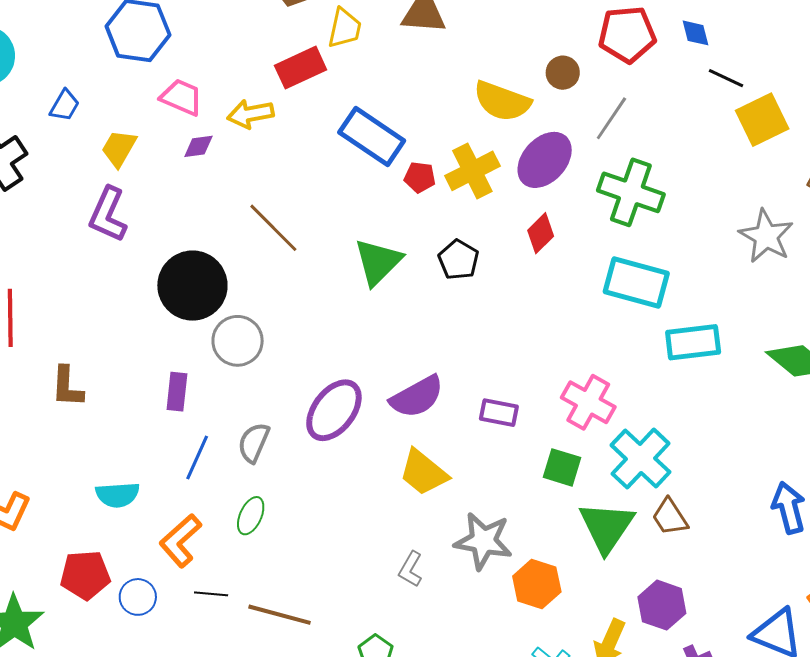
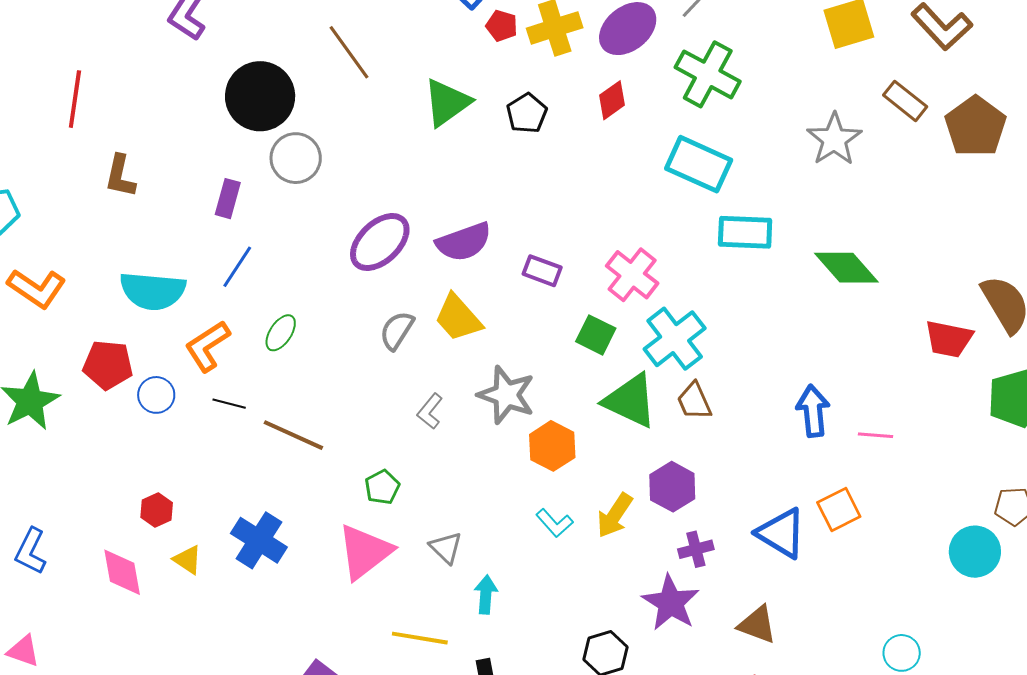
gray semicircle: (254, 443) -> (397, 330), moved
cyan semicircle: (118, 495) -> (153, 291), size x1.5
green triangle: (607, 527) -> (630, 401), turned -48

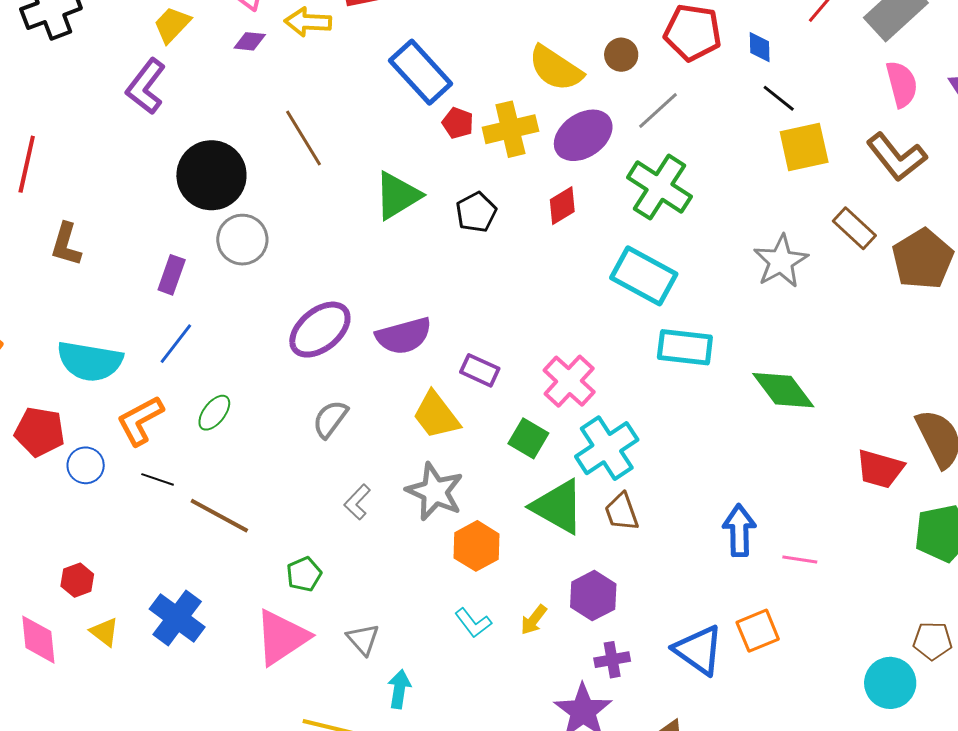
yellow trapezoid: (458, 318) -> (436, 415), moved
yellow arrow: (615, 515) -> (534, 620), size x0.7

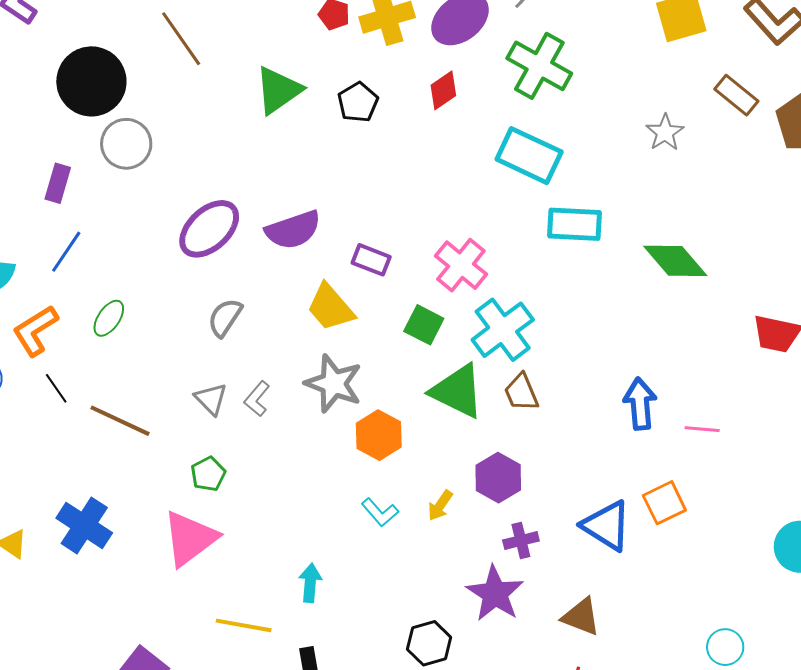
gray star: (781, 261) -> (665, 133), size x0.7
black line: (158, 479) -> (56, 388), turned 40
gray triangle: (363, 639) -> (211, 399), moved

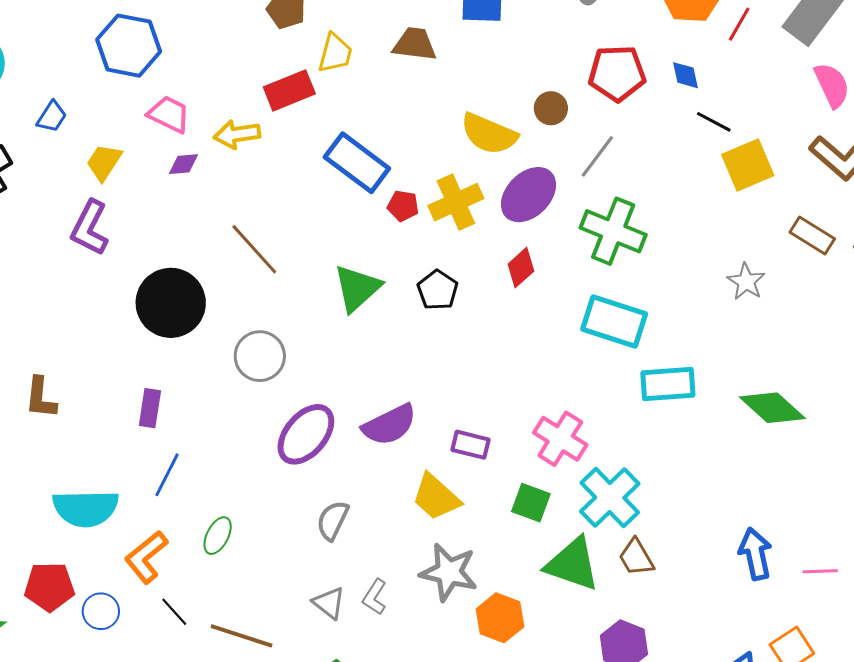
gray circle: (126, 144) -> (260, 356), moved

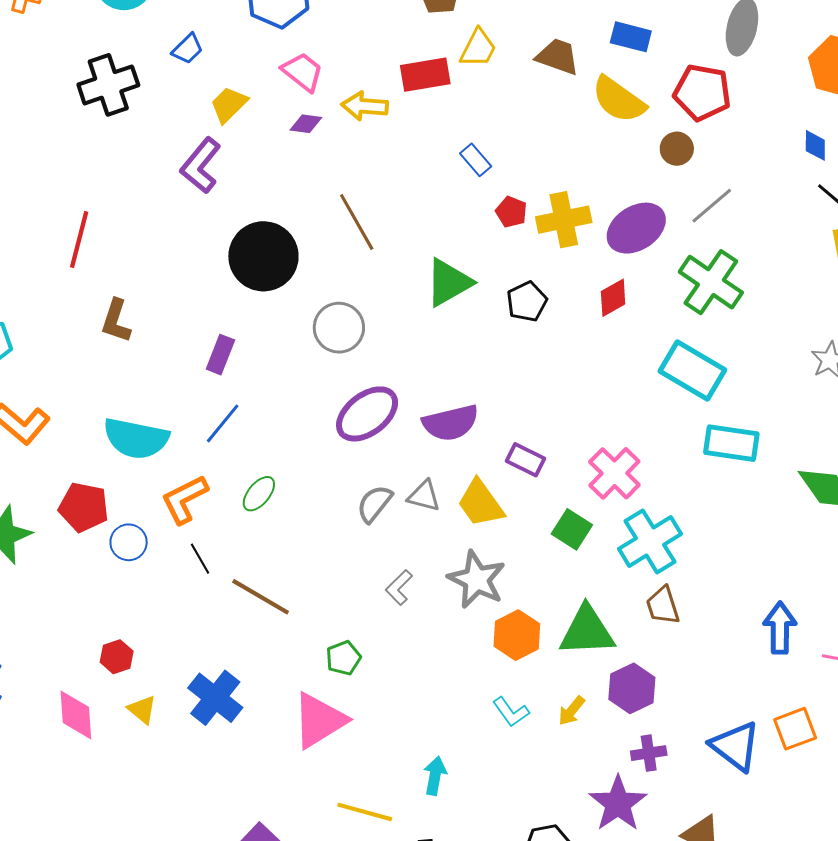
red pentagon: (617, 73) -> (702, 92), moved
yellow semicircle: (489, 134) -> (619, 100), moved
blue rectangle: (357, 163) -> (476, 160), size x0.5
green triangle: (573, 564) -> (587, 631), moved, turned -34
gray triangle: (329, 603) -> (424, 496), moved, turned -36

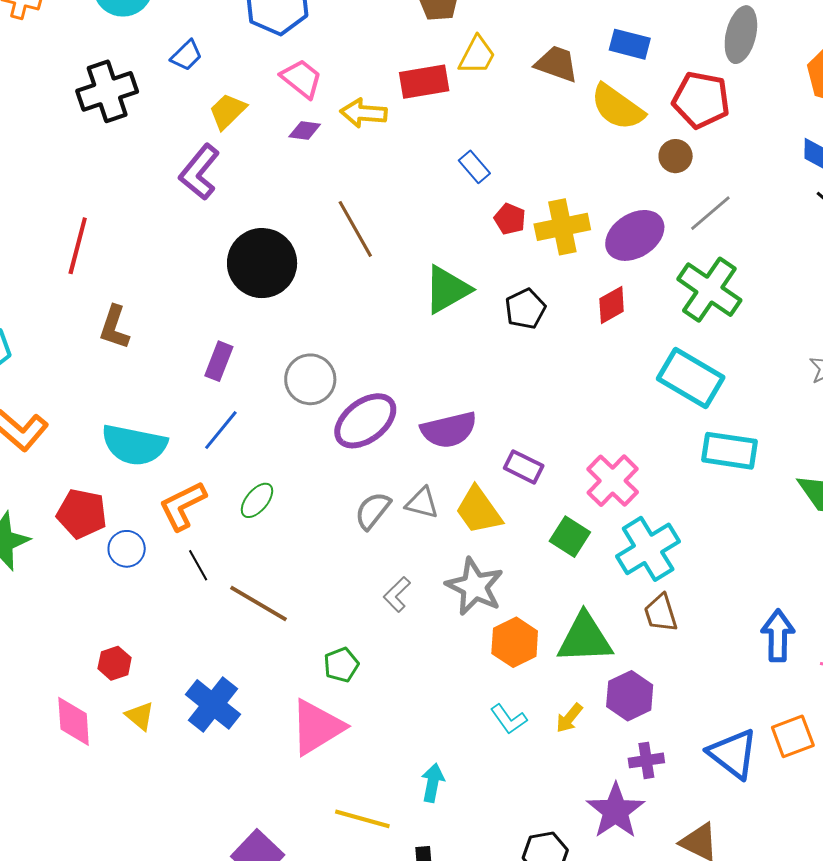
gray circle: (339, 328) -> (310, 379), moved

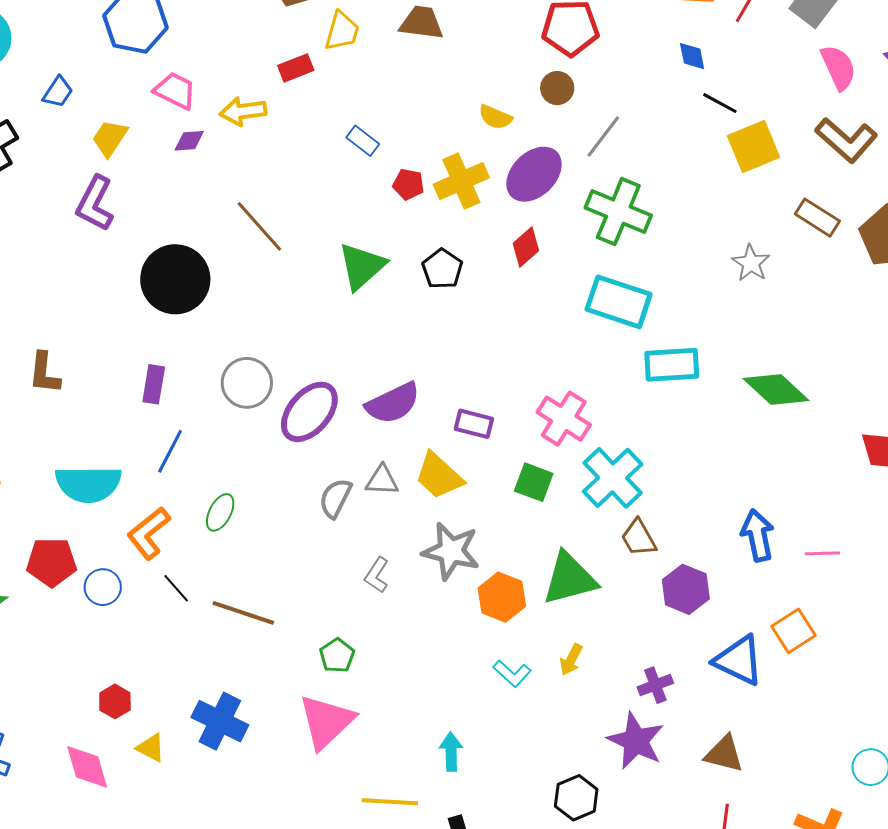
red rectangle: (424, 82) -> (296, 68), size x0.7
yellow semicircle: (617, 107) -> (495, 117), moved, size x0.6
purple hexagon: (630, 696) -> (686, 589), moved

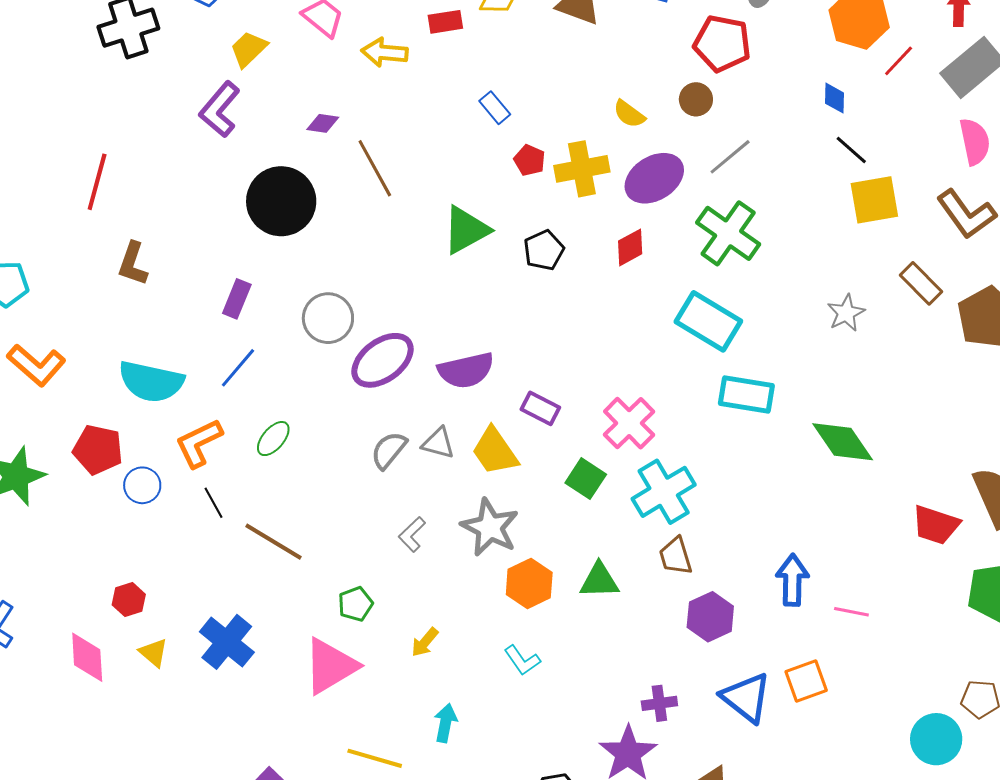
purple diamond: (189, 141) -> (323, 123), moved
green triangle: (570, 579) -> (599, 580), size x0.7
yellow arrow: (571, 660) -> (425, 642), moved

